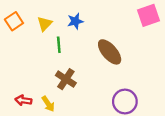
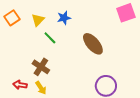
green line: (59, 45) -> (50, 38), turned -40
brown cross: (66, 79) -> (41, 67), moved

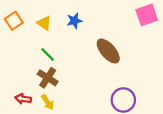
yellow triangle: (38, 20) -> (44, 23), turned -40
green line: (50, 38) -> (48, 55), moved

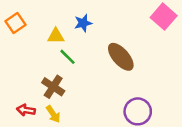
pink square: (147, 15) -> (164, 17), turned -30
yellow triangle: (44, 23) -> (56, 36), moved, turned -35
green line: (48, 55) -> (67, 57), moved

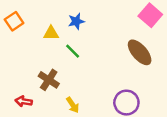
green line: (67, 57) -> (73, 51), moved
brown ellipse: (121, 57) -> (140, 52), moved
yellow arrow: (53, 114) -> (73, 105), moved

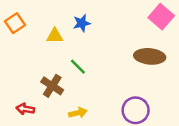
green line: (73, 51) -> (78, 67), moved
brown ellipse: (140, 52) -> (150, 56), turned -44
yellow arrow: (73, 105) -> (78, 113), turned -70

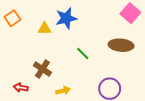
blue star: (82, 23) -> (66, 18), size x1.5
green line: (78, 67) -> (83, 53), moved

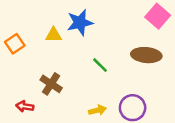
orange square: (12, 18) -> (15, 44), moved
yellow arrow: (63, 91) -> (97, 110), moved

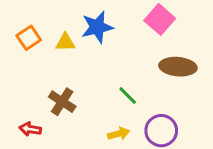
pink square: (158, 16) -> (160, 19), moved
orange square: (15, 44) -> (29, 38), moved
green line: (100, 65) -> (128, 96), moved

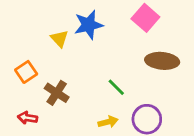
orange square: (29, 38) -> (26, 72), moved
yellow triangle: (65, 42) -> (59, 39), turned 48

